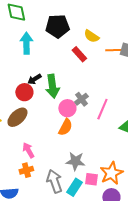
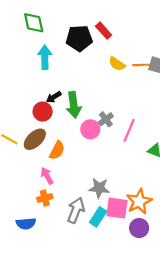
yellow semicircle: (91, 36) -> (117, 64), moved
red rectangle: (79, 54) -> (104, 31), moved
orange semicircle: (65, 127) -> (57, 150), moved
pink square: (91, 179) -> (117, 208), size x1.5
gray arrow: (54, 181) -> (76, 210), turned 40

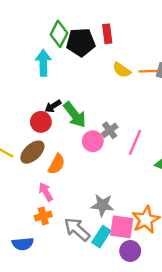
green diamond: (34, 23) -> (59, 34), moved, turned 40
red rectangle: (104, 31) -> (107, 34), turned 35
green arrow: (74, 105) -> (75, 115), turned -30
gray arrow: (76, 210) -> (77, 229), turned -70
purple circle: (139, 228) -> (130, 251), moved

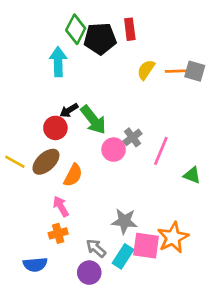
yellow semicircle: (122, 70) -> (146, 70), turned 90
gray arrow: (77, 229) -> (96, 248), size x0.7
purple circle: (130, 251) -> (89, 273), moved

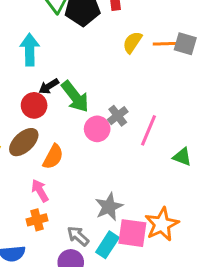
cyan arrow: (58, 62) -> (30, 50), moved
gray star: (124, 221) -> (109, 207), turned -30

